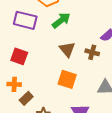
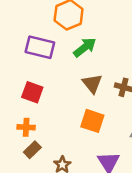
brown rectangle: (26, 98) -> (32, 150), moved

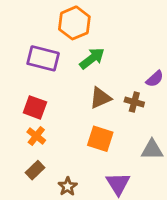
brown triangle: (92, 84) -> (100, 98), turned 45
orange cross: (26, 127) -> (36, 136), moved, turned 35

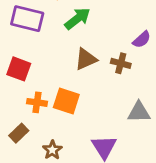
orange cross: (36, 136) -> (37, 102), moved, turned -30
orange square: (100, 139) -> (66, 101), moved

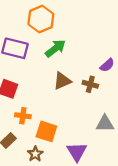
orange square: (66, 101) -> (46, 131), moved

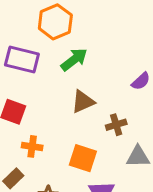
brown cross: (90, 84) -> (116, 125), moved, turned -32
orange square: (46, 131) -> (83, 158), moved

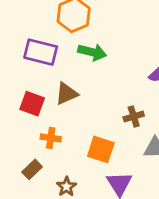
green arrow: (74, 59) -> (92, 52), turned 52
brown triangle: (83, 102) -> (66, 94), moved

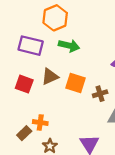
orange cross: (51, 138) -> (40, 123), moved
orange square: (101, 149) -> (75, 83), moved

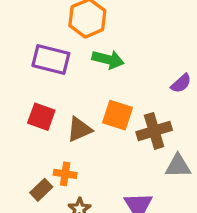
brown triangle: (50, 77) -> (79, 129), moved
brown cross: (100, 94) -> (154, 131), size x1.5

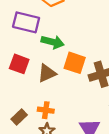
green arrow: (108, 59) -> (53, 42), moved
orange cross: (65, 174) -> (46, 110), moved

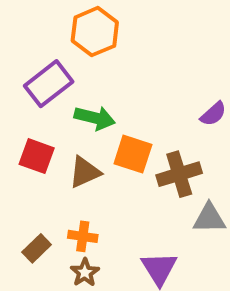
purple rectangle: (26, 22) -> (49, 84), turned -52

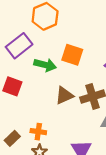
orange square: (133, 154) -> (72, 55), moved
brown triangle: (85, 172) -> (64, 95), moved

